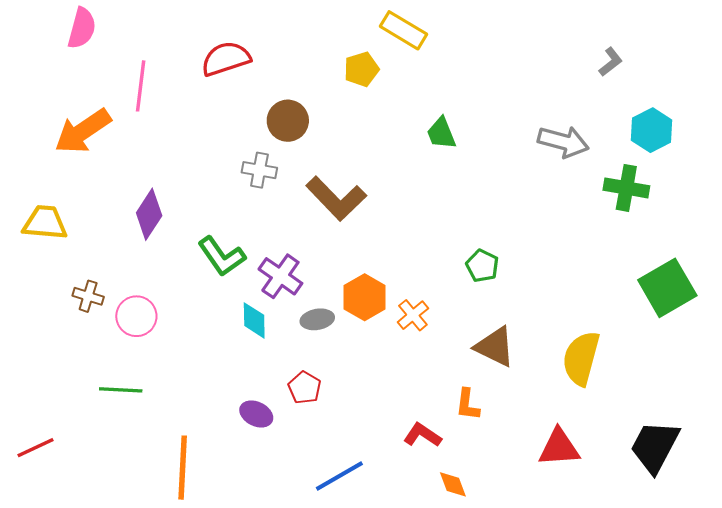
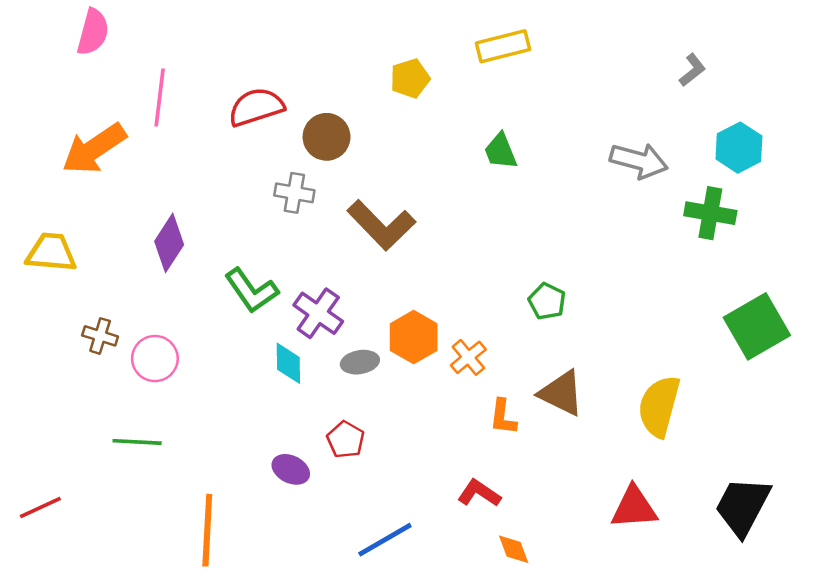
yellow rectangle: (403, 30) -> (503, 46), moved, turned -45
red semicircle: (226, 59) -> (256, 107), moved
orange L-shape: (468, 405) -> (503, 417), moved

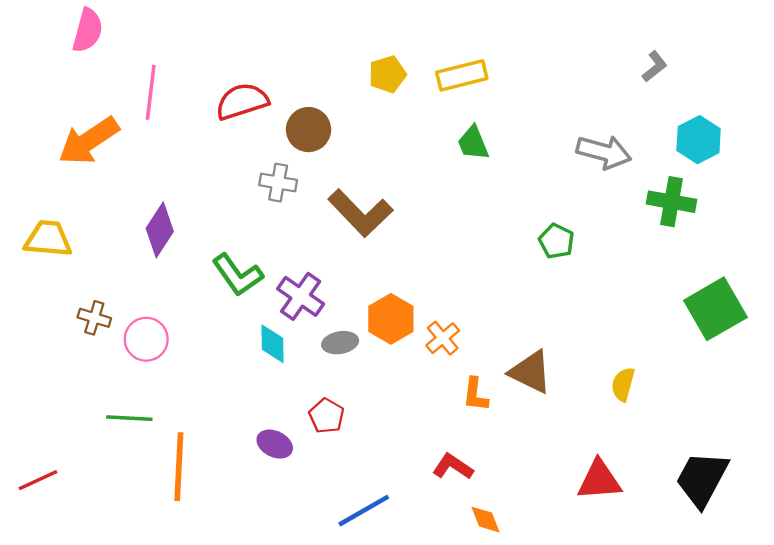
yellow rectangle: (503, 46) -> (462, 75), moved
green pentagon: (547, 301) -> (557, 241), moved
yellow semicircle: (659, 406) -> (623, 384), size x0.6
orange line: (207, 530) -> (179, 467), moved

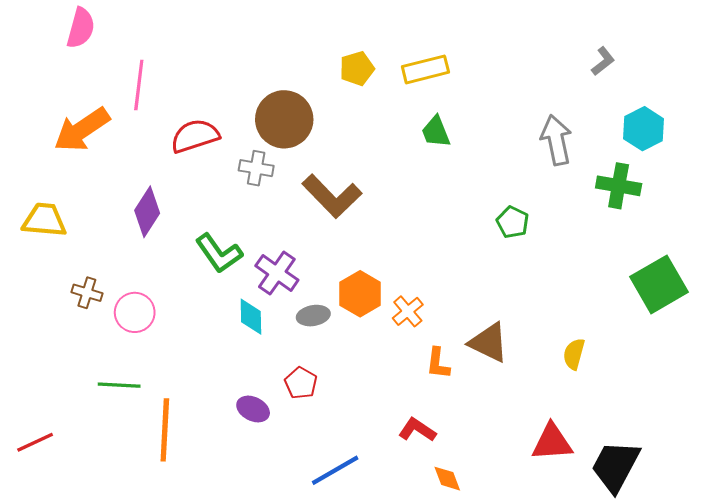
red semicircle: (242, 101) -> (195, 136), moved
brown circle: (309, 130) -> (284, 119), size x1.4
gray arrow: (604, 152) -> (556, 140), turned -117
black trapezoid: (702, 479) -> (615, 466), moved

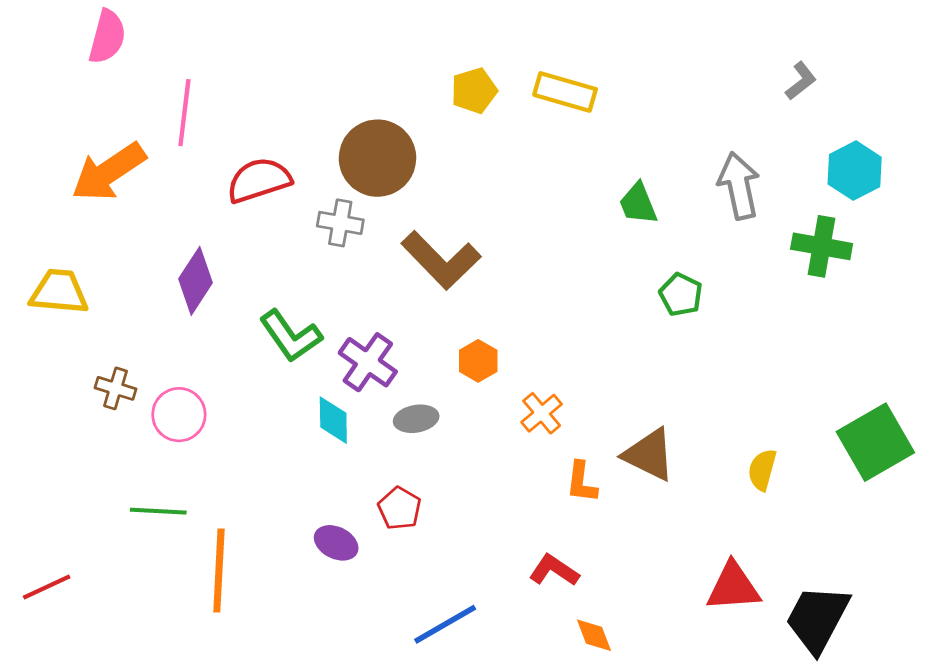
yellow rectangle: (425, 69) -> (565, 92), turned 30
green trapezoid: (436, 132) -> (638, 204), moved
green square: (659, 284) -> (875, 442), moved
orange hexagon: (360, 294) -> (478, 361), moved, size x0.7

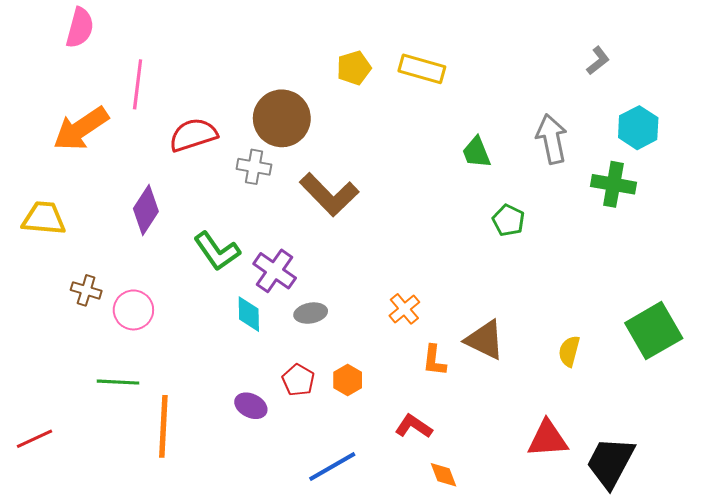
orange hexagon: (478, 361) -> (348, 380), moved

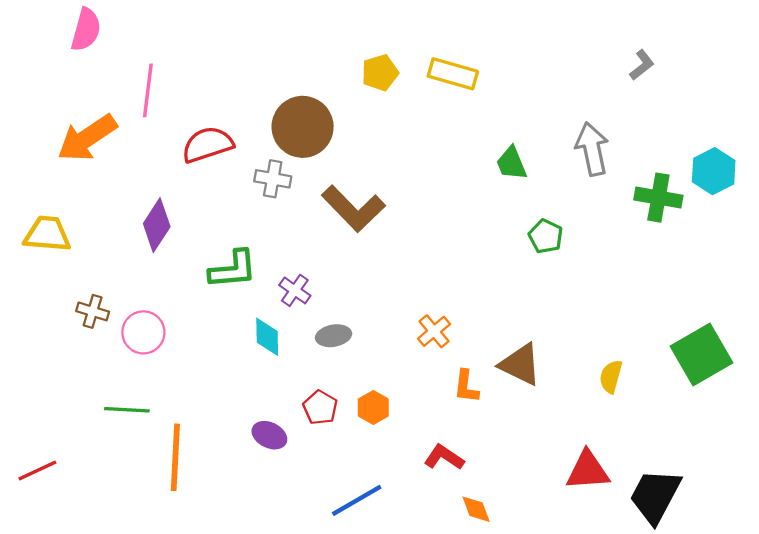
cyan hexagon: (638, 128) -> (714, 171), moved
green L-shape: (217, 251) -> (233, 269), turned -60
purple cross: (275, 271) -> (295, 290), size x0.7

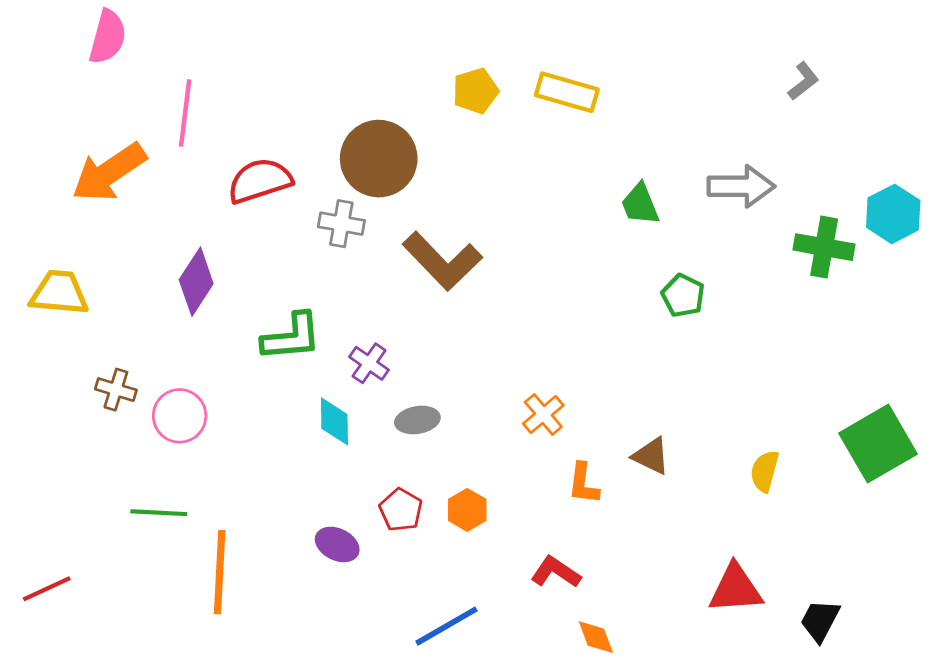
gray arrow: (592, 149) -> (741, 186), turned 102
brown triangle: (520, 364) -> (651, 456), size x0.7
black trapezoid: (655, 496) -> (820, 621), size x0.6

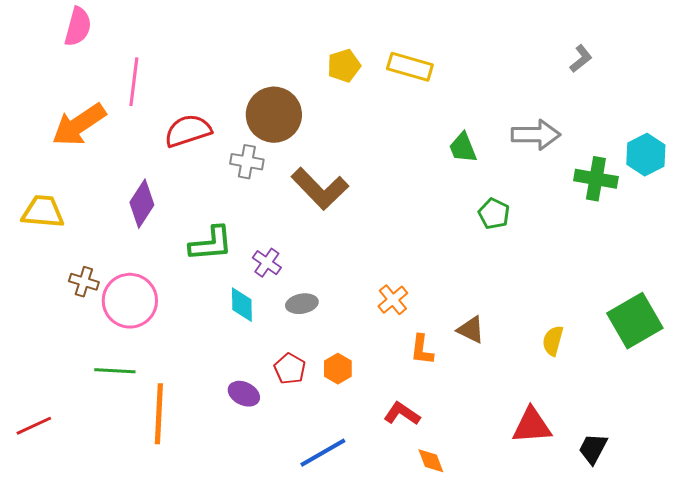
pink circle: (180, 416) -> (130, 301), size x1.4

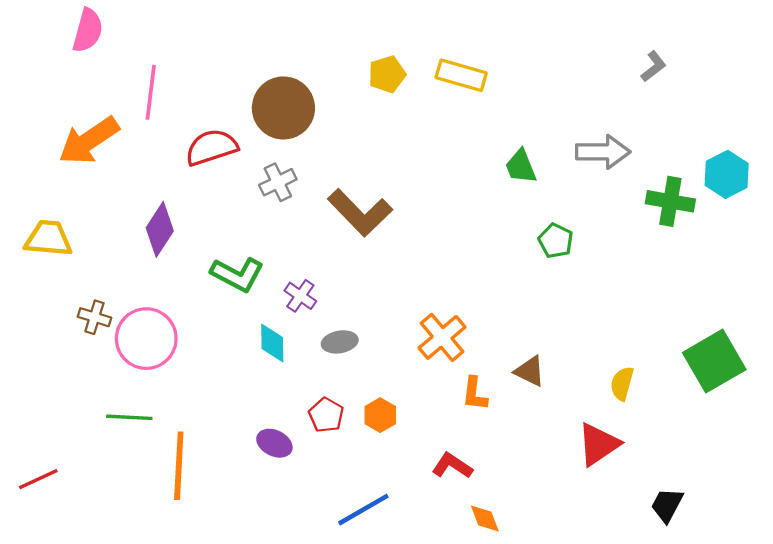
brown circle: (274, 115) -> (283, 108), moved
gray cross: (247, 162) -> (278, 182), turned -36
green L-shape: (211, 244) -> (237, 274), turned 33
orange cross: (393, 300) -> (442, 337), size x1.4
red triangle: (532, 426) -> (598, 444), moved, turned -30

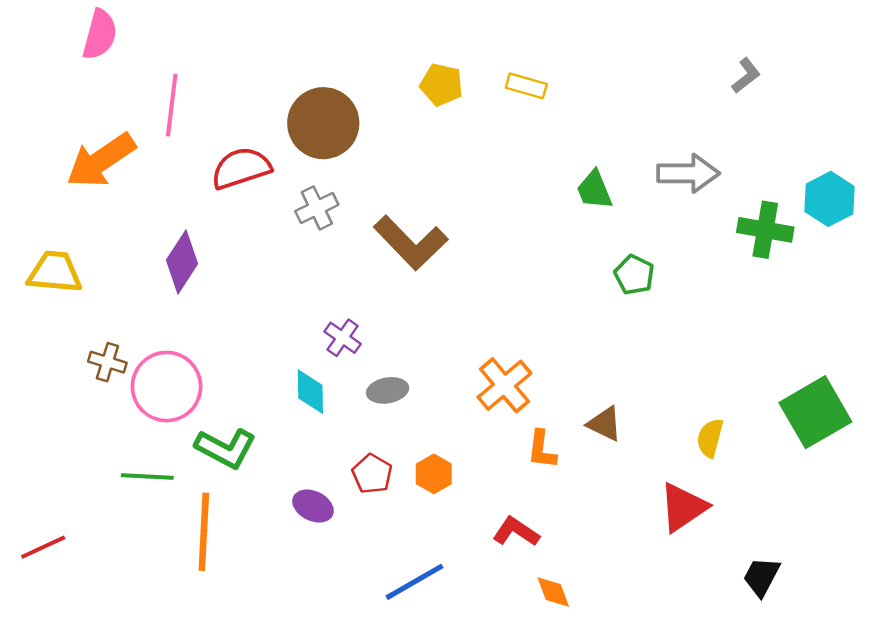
yellow pentagon: (387, 74) -> (441, 85), turned 30
yellow rectangle: (461, 75) -> (526, 86), size x0.7
green L-shape: (237, 274) -> (226, 448), moved

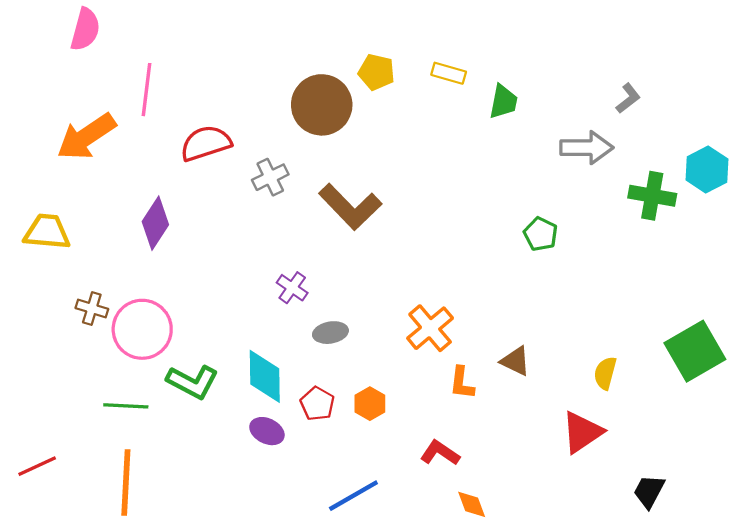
gray L-shape: (746, 76) -> (628, 98), moved
brown circle: (323, 123) -> (322, 105), moved
green trapezoid: (594, 190) -> (503, 102), moved, turned -147
cyan diamond: (310, 392) -> (265, 376), moved, size x1.4
orange line: (204, 532) -> (126, 483), moved

